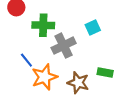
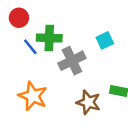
blue line: (26, 60) -> (30, 47), moved
orange star: (44, 77) -> (33, 96), moved, turned -30

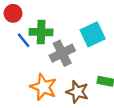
cyan square: (105, 40) -> (93, 34), size x1.5
orange star: (33, 96) -> (43, 87), moved

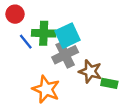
cyan square: (93, 34) -> (68, 36), moved
brown star: (77, 92) -> (90, 71), moved

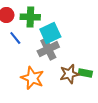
green cross: (44, 33) -> (30, 17), moved
brown star: (90, 71) -> (69, 74), moved, turned -30

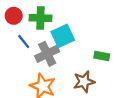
gray cross: (48, 49) -> (47, 54), moved
green rectangle: (85, 73) -> (102, 56), moved

